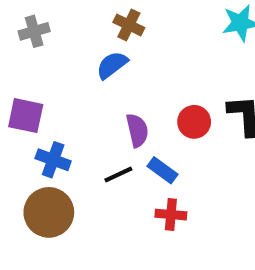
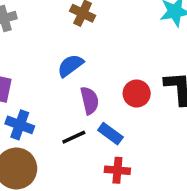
blue semicircle: (112, 65) -> (70, 66), moved

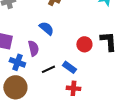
blue semicircle: (70, 66) -> (46, 28), turned 77
purple semicircle: (90, 100) -> (33, 48), moved

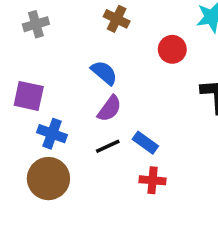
red circle: (84, 44) -> (172, 49), moved
purple semicircle: (33, 48) -> (109, 109), moved, turned 49

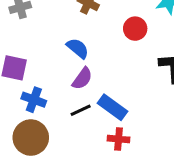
blue rectangle: (145, 143) -> (112, 107), size x1.4

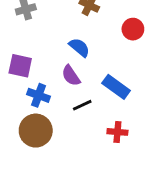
purple semicircle: (82, 79) -> (71, 76), moved, turned 110
blue rectangle: (112, 107) -> (116, 87), moved

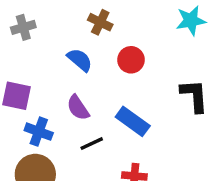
red circle: (133, 29) -> (131, 60), moved
blue semicircle: (79, 47) -> (80, 60), moved

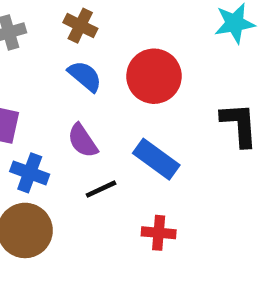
brown cross: (100, 22) -> (80, 26), moved
red circle: (131, 60) -> (154, 76), size x1.5

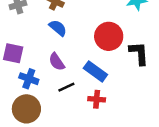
red circle: (154, 76) -> (109, 36), moved
red cross: (159, 233) -> (97, 99), moved

